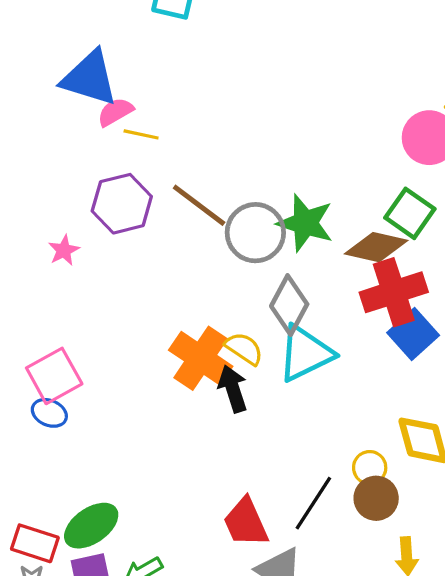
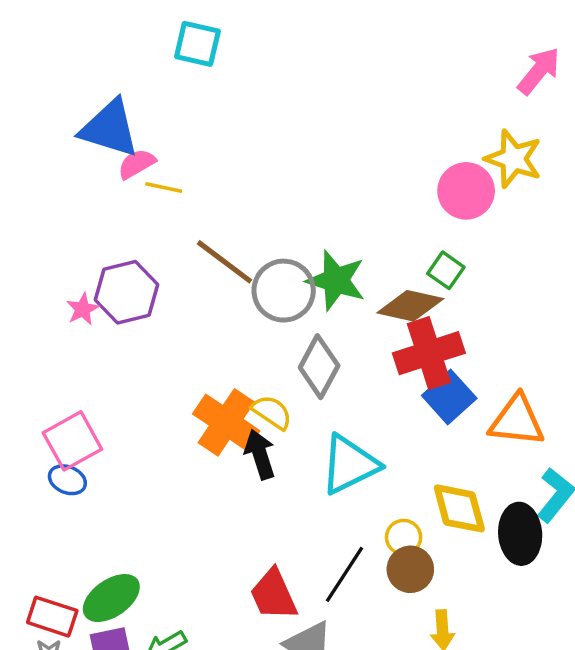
purple hexagon: (122, 204) -> (127, 292), moved
green square: (410, 213) -> (446, 270), size x0.7
cyan triangle: (305, 353) -> (350, 465), moved

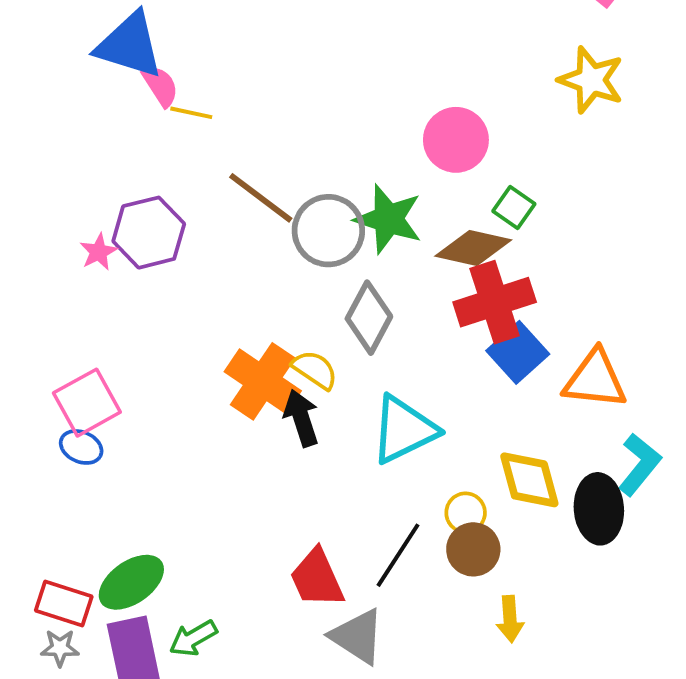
pink semicircle: (137, 164) -> (160, 86), turned 87
pink circle: (466, 191) -> (456, 140), moved

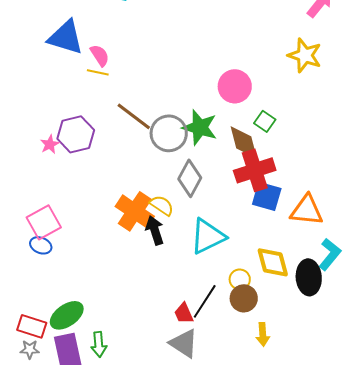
pink semicircle: (160, 86) -> (100, 55), moved
brown diamond: (473, 248) -> (244, 142), turned 63
blue square: (518, 352) -> (267, 196), turned -32
red trapezoid: (317, 578) -> (184, 313), moved, size x0.7
green arrow: (193, 638) -> (99, 344), turned -65

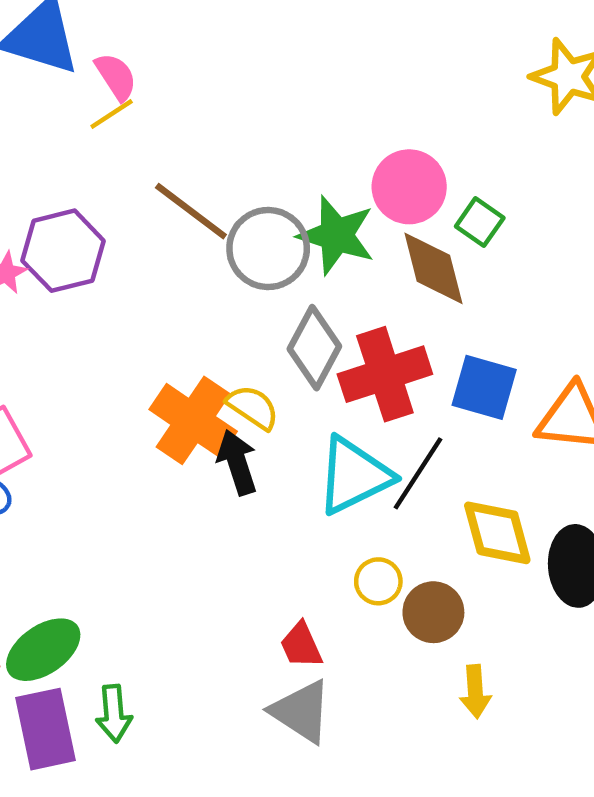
yellow line: (98, 72) -> (112, 114), turned -45
pink circle: (235, 86) -> (409, 187), moved
red cross: (255, 170) -> (385, 374), moved
yellow circle: (240, 279) -> (378, 581), moved
black line: (205, 301) -> (418, 473), moved

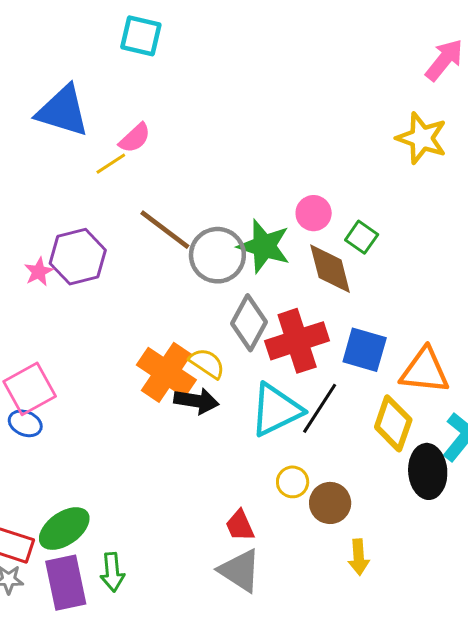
pink semicircle: (116, 77) -> (135, 138), moved, turned 80
pink circle: (409, 187) -> (314, 213), size x0.7
black arrow: (237, 462) -> (196, 401), turned 117
yellow diamond: (497, 533) -> (393, 423), moved, turned 34

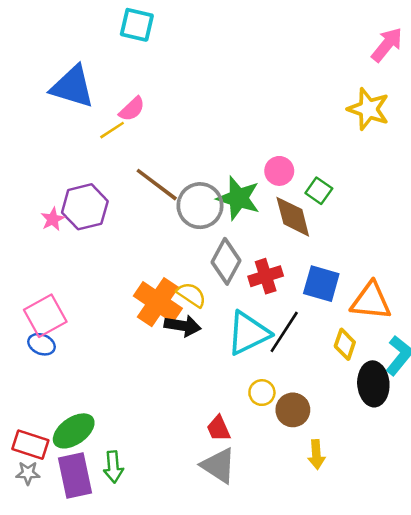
red cross: (297, 341) -> (266, 276), size x0.7
yellow diamond: (393, 423) -> (345, 344), size x0.7

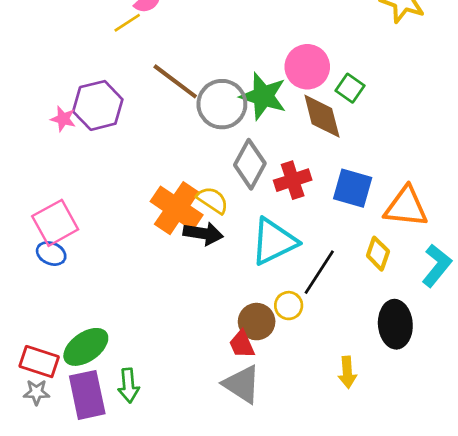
pink circle: (279, 171) -> (307, 67), size x1.4
pink star: (53, 219) -> (63, 119), turned -30
black line: (284, 332) -> (319, 272), moved
black ellipse: (373, 384) -> (395, 324), moved
brown circle: (293, 410) -> (257, 322), moved

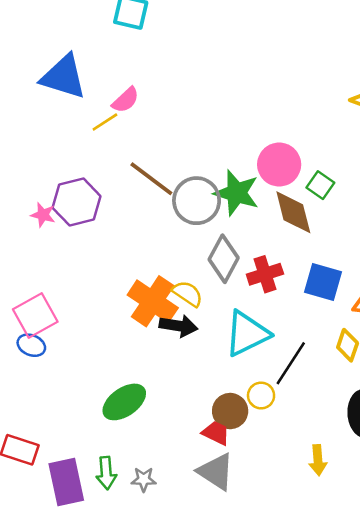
red trapezoid: (242, 344) -> (216, 433), turned 140
green ellipse: (86, 347) -> (124, 402), moved
gray star: (36, 392) -> (144, 479), moved

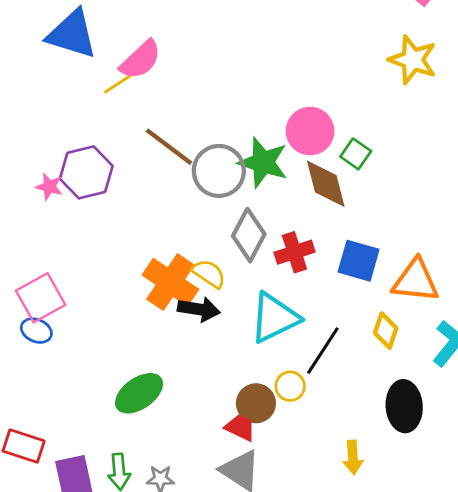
pink semicircle: (126, 100) -> (140, 60), size x1.4

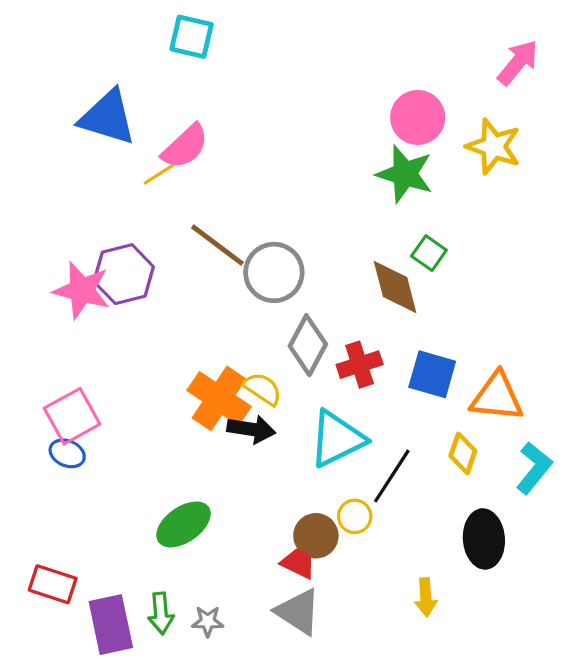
pink circle: (310, 131) -> (418, 117), moved
green star: (263, 162) -> (405, 174), moved
pink star: (49, 187) -> (82, 290), size x1.8

